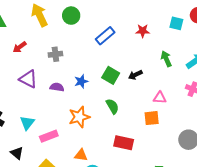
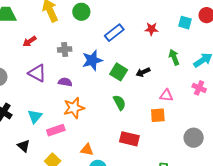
blue star: (81, 81) -> (92, 60), moved, size x1.5
orange star: (79, 117) -> (74, 108), moved

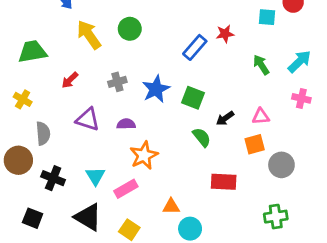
blue rectangle: (114, 33) -> (195, 47), moved
black arrow: (143, 72) -> (225, 118), moved
gray circle: (194, 138) -> (281, 165), moved
black triangle: (24, 146) -> (88, 217), size x1.6

